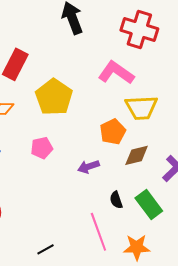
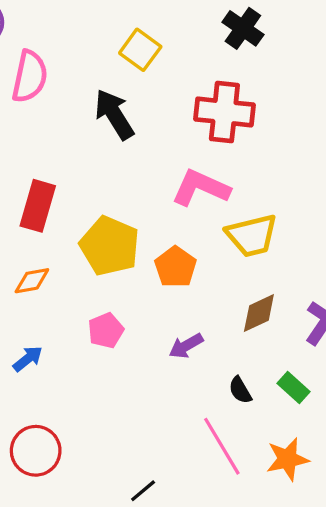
orange pentagon: (113, 132) -> (176, 267), moved
green rectangle: (149, 205) -> (294, 387), size x0.7

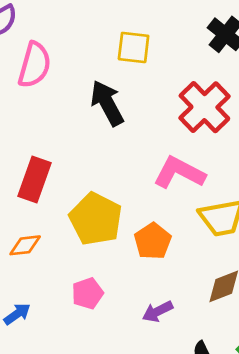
yellow square: (140, 50) -> (134, 48), turned -33
red cross: (224, 112) -> (204, 107), turned 36

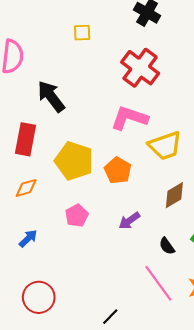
yellow square: (134, 48) -> (82, 33), size x0.7
black arrow: (107, 103) -> (51, 96), moved

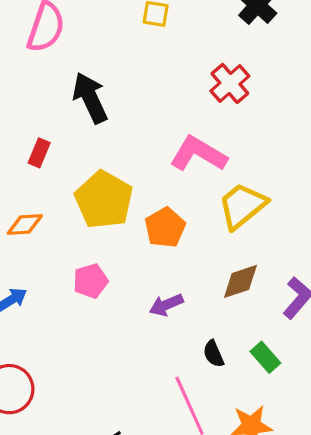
red cross: (140, 68) -> (230, 83), size x0.7
red rectangle: (25, 139) -> (39, 153), size x0.6
yellow trapezoid: (165, 146) -> (242, 206), turned 148

